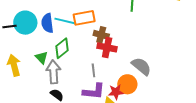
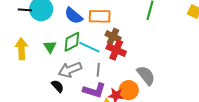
cyan line: (65, 21) -> (89, 47), moved
blue semicircle: (47, 23) -> (74, 16), moved, turned -54
gray arrow: (53, 72) -> (70, 70), moved, turned -120

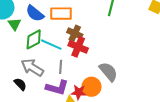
green triangle: (50, 47) -> (14, 24), moved
gray arrow: (70, 70) -> (32, 67), turned 55

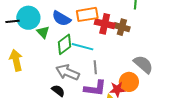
brown cross: (75, 33) -> (122, 27), moved
red cross: (78, 47) -> (105, 24), moved

